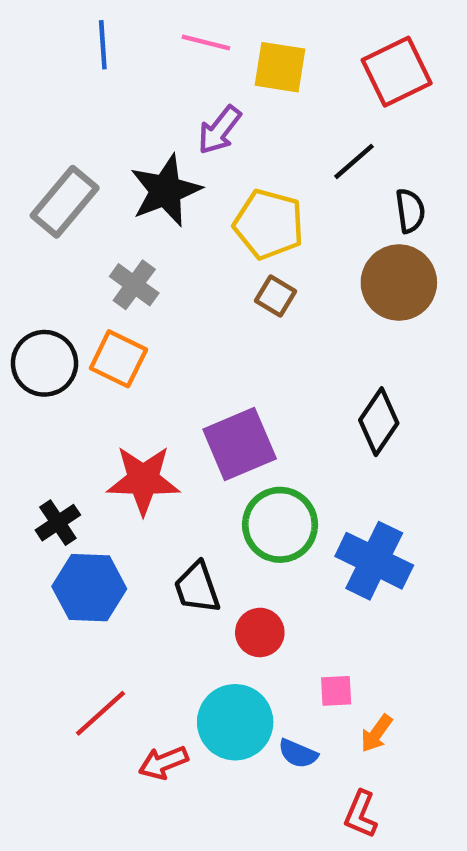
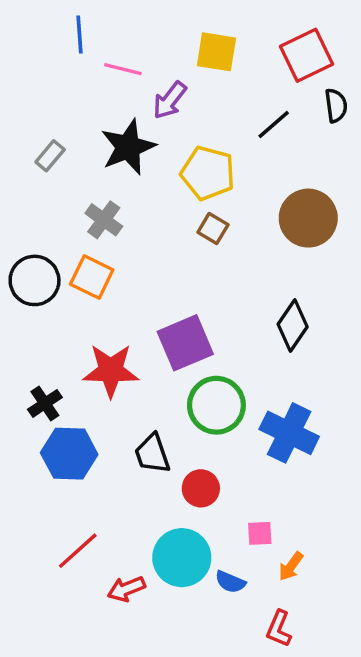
pink line: (206, 43) -> (123, 69), moved
gray rectangle: (65, 202) -> (50, 156), size x0.6
black semicircle: (410, 211) -> (336, 105), moved

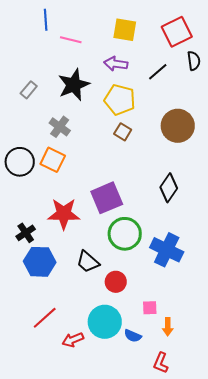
purple arrow: (170, 100) -> (116, 64), moved, turned 60
black trapezoid: (152, 454) -> (88, 262), turned -30
orange arrow: (291, 566) -> (168, 327), turned -36

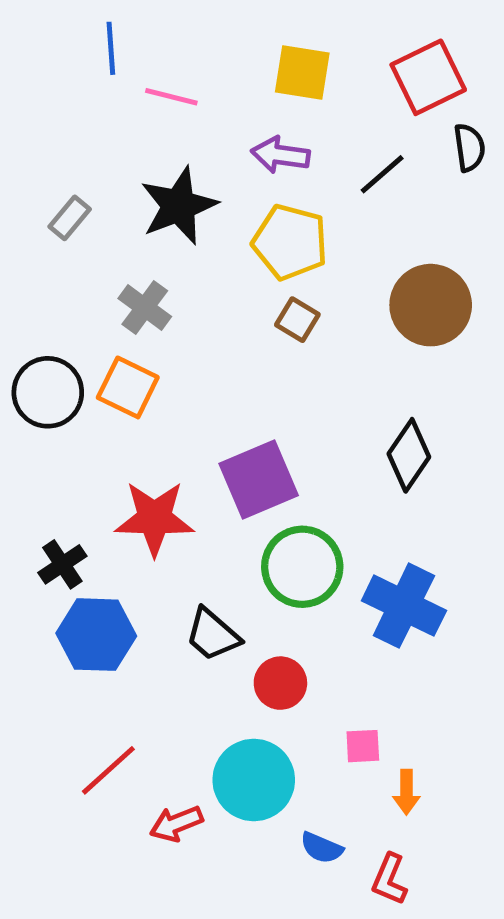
blue semicircle: (133, 336) -> (322, 848), moved

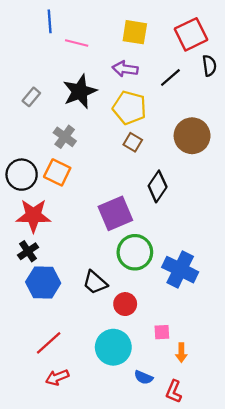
black diamond: (409, 455) -> (158, 186), moved
red star: (154, 518) -> (33, 216), moved
red arrow: (176, 824) -> (57, 377), moved

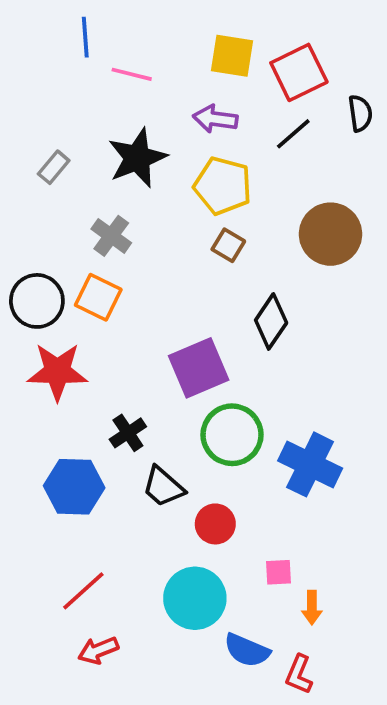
red square: (191, 34) -> (299, 72), moved
black cross: (28, 251) -> (128, 433), moved
blue semicircle: (143, 377) -> (247, 650), size x1.4

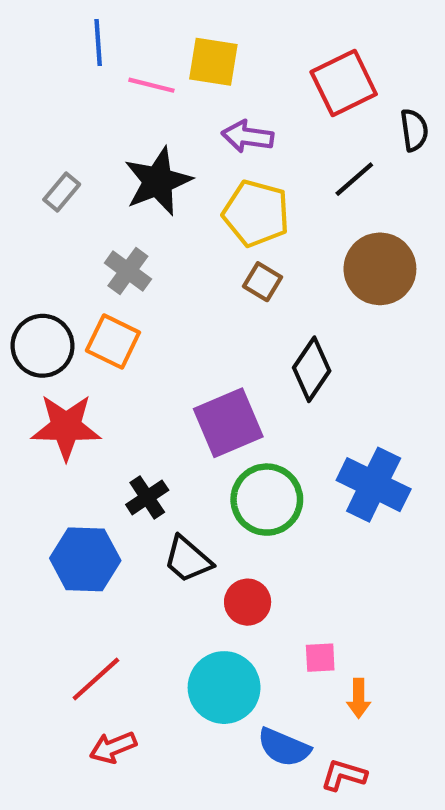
yellow square: (232, 56) -> (213, 62), moved
black line: (293, 134) -> (354, 179), moved
blue cross: (310, 464) -> (374, 485), moved
red L-shape: (299, 674) -> (344, 775), turned 84

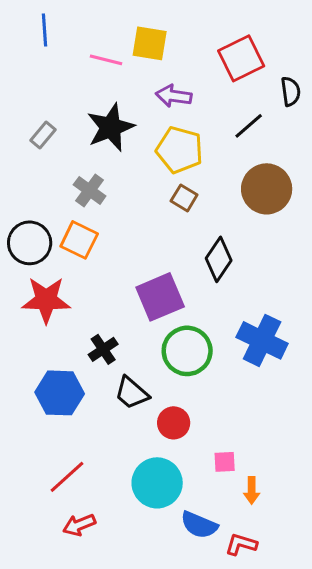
blue line: (98, 42) -> (45, 30), moved

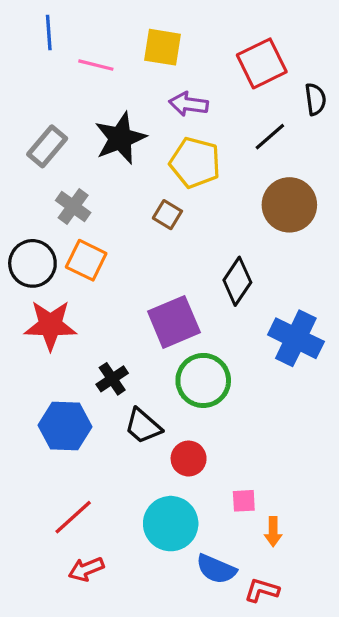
pink line: (106, 60) -> (96, 65), moved
gray rectangle: (43, 135) -> (47, 146), size x1.4
gray cross: (90, 190) -> (73, 207), moved
brown square: (184, 198) -> (167, 215), moved
blue cross: (262, 340) -> (296, 338), moved

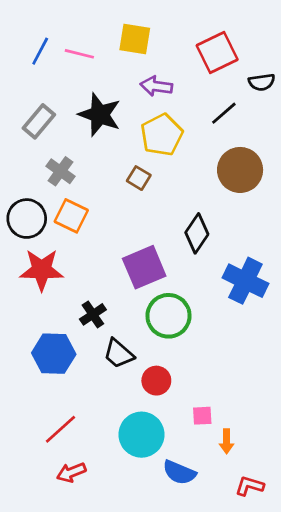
blue line: (49, 33) -> (40, 51), moved, turned 32
black semicircle: (315, 99) -> (262, 82), turned 90
black star: (120, 138) -> (100, 115), turned -30
yellow pentagon: (195, 163) -> (162, 135), turned 30
red L-shape: (262, 590) -> (250, 486), moved

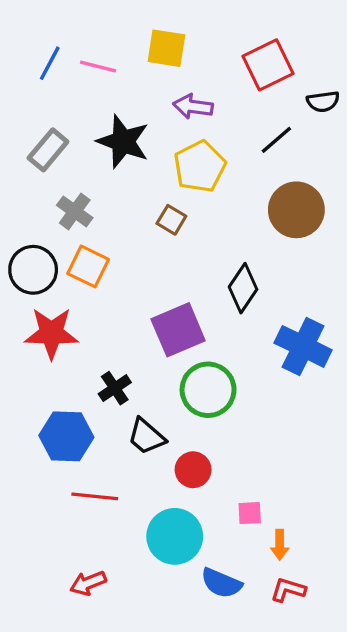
red line: (60, 429) -> (95, 496), moved, turned 48
red L-shape: (250, 486) -> (288, 590), moved

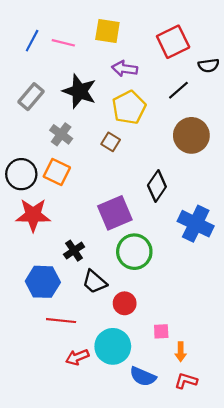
gray cross: (75, 211) -> (61, 134), moved
red arrow: (88, 583) -> (77, 357), moved

